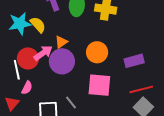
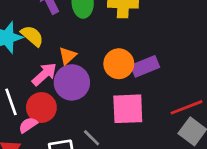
red circle: (28, 58) -> (41, 108), moved
purple rectangle: (134, 61) -> (145, 66), moved
pink semicircle: (27, 88) -> (28, 125), turned -144

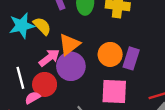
orange triangle: (68, 56) -> (69, 44), size x1.5
purple rectangle: (145, 66) -> (131, 58), turned -55

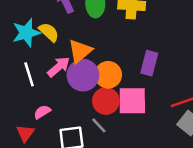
orange circle: (110, 54) -> (108, 75), moved
white line: (20, 78) -> (29, 74), moved
red circle: (45, 84) -> (106, 101), moved

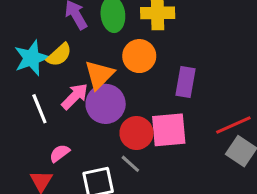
yellow semicircle: (49, 32) -> (59, 55), turned 100
orange circle: (108, 75) -> (139, 56), moved

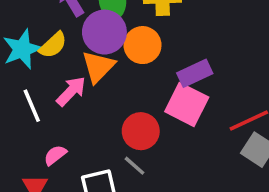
purple rectangle: (185, 82) -> (195, 73), turned 56
purple circle: (106, 104) -> (104, 32), moved
pink square: (169, 130) -> (187, 104), moved, turned 33

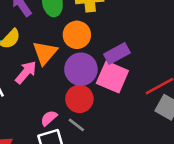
purple circle: (104, 32) -> (81, 69), moved
pink semicircle: (55, 155) -> (49, 118), moved

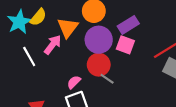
pink square: (112, 77) -> (125, 45), size x0.7
gray line: (76, 125) -> (107, 79), moved

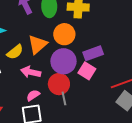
yellow semicircle: (38, 17) -> (15, 52), moved
pink arrow: (53, 45) -> (31, 72), moved, turned -126
gray line: (107, 79) -> (64, 98), turned 32

